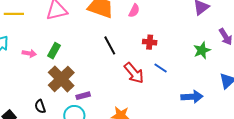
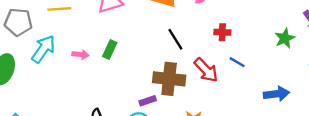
brown cross: (61, 79) -> (169, 79), moved, turned -36

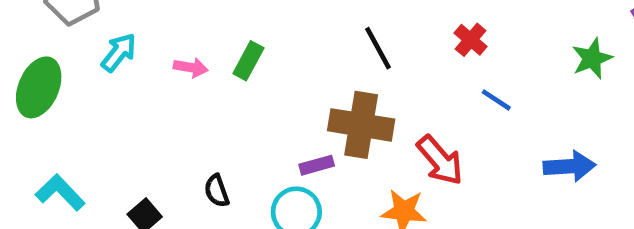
red cross: (222, 32) -> (471, 40), turned 35
cyan arrow: (43, 49) -> (119, 52), size x0.7
red arrow: (206, 70) -> (440, 160), moved

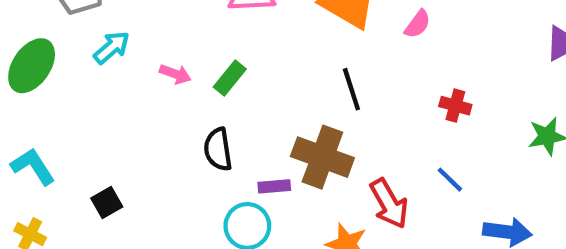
red cross: (471, 40) -> (455, 106), moved, turned -36
blue line: (496, 100) -> (450, 180), moved
black semicircle: (217, 191) -> (218, 149), moved, size x1.4

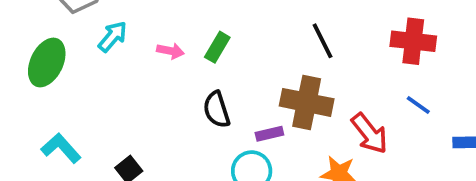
red cross: (455, 106) -> (413, 41), size x1.6

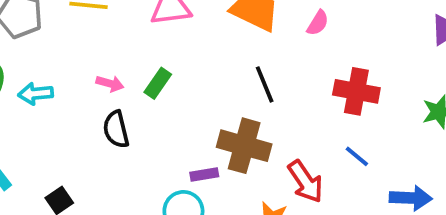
cyan arrow: (113, 37) -> (36, 94), moved, turned -140
black semicircle: (217, 110) -> (116, 129), moved

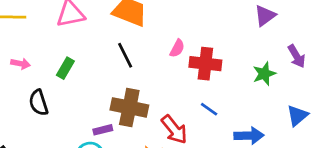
pink semicircle: (318, 23) -> (177, 48), moved
pink arrow: (110, 84) -> (21, 64), moved
black line: (265, 84) -> (125, 55), moved

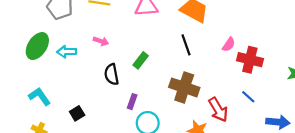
green rectangle: (65, 68) -> (141, 60), moved
purple rectangle: (103, 130) -> (132, 102), moved, turned -64

